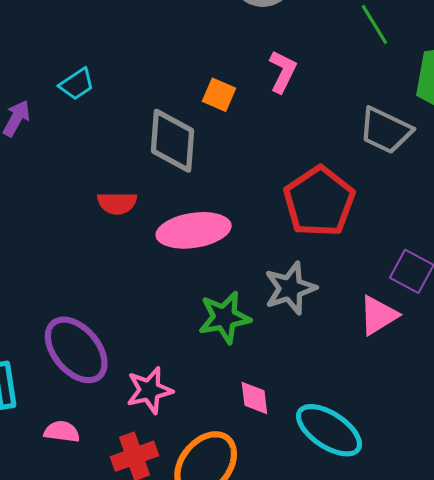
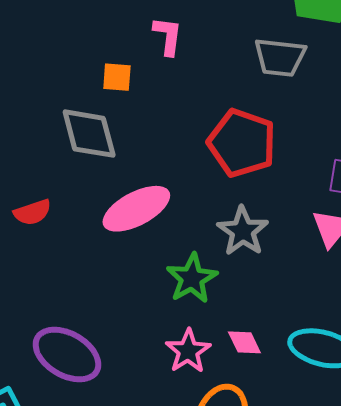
red semicircle: (117, 203) -> (32, 212), moved
pink star: (149, 390) -> (188, 351), moved

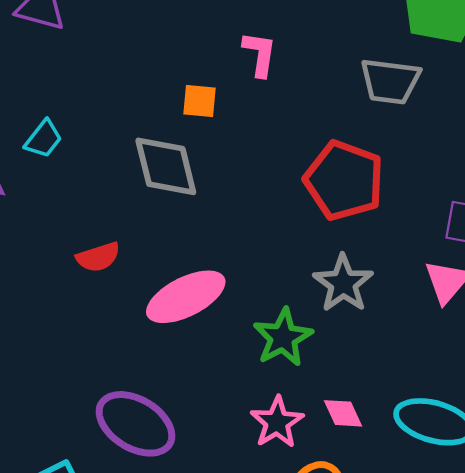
pink ellipse: (136, 209) -> (186, 297), moved

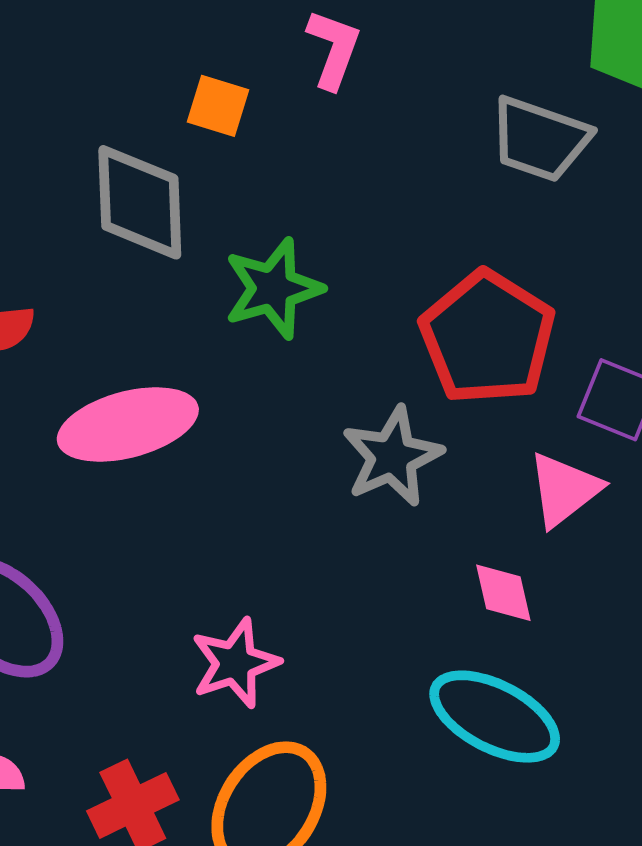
red pentagon: (344, 180) -> (488, 337), moved
green star: (283, 337) -> (273, 288), moved
pink diamond: (343, 413) -> (503, 593), moved

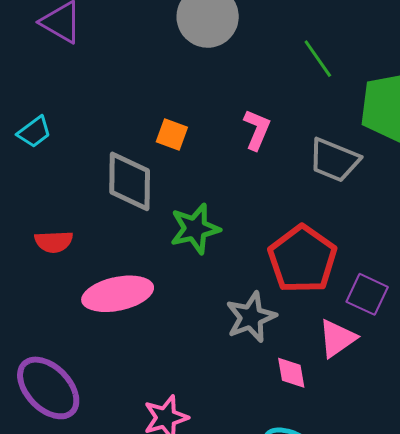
pink L-shape: (334, 49) -> (257, 130), moved
pink diamond: (503, 593) -> (291, 373), moved

